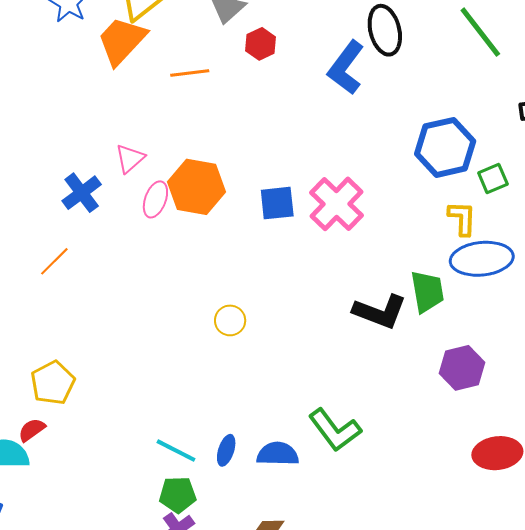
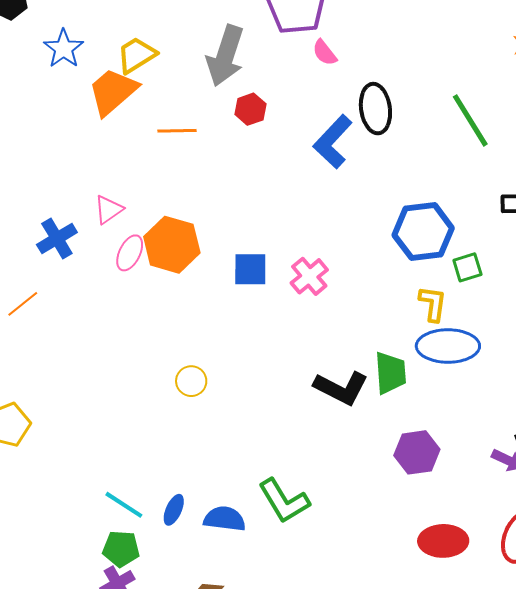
pink cross: (337, 204) -> (309, 276), size x0.7

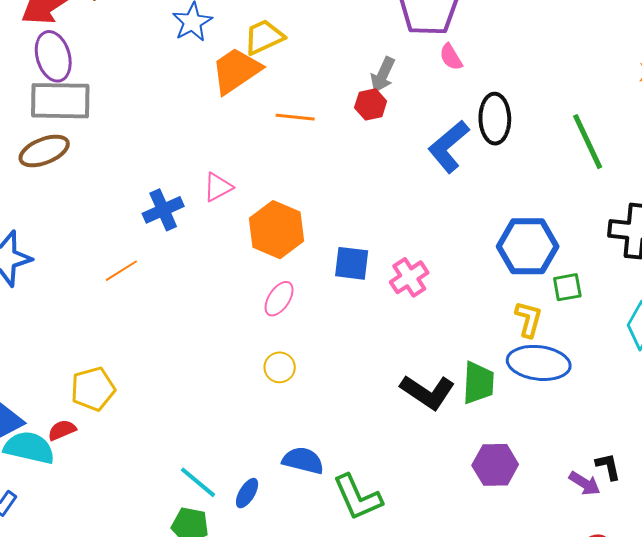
gray arrow: (225, 56) -> (383, 75), moved, size x0.6
pink ellipse: (130, 253) -> (279, 299), moved
blue semicircle: (225, 519) -> (303, 460), moved

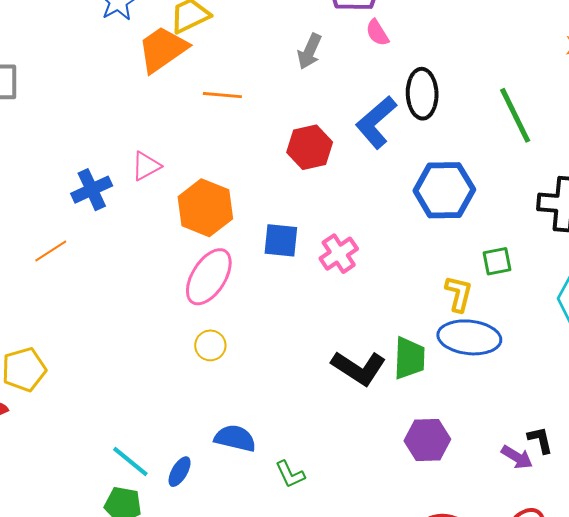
red hexagon: (371, 104) -> (310, 147), moved, size x1.4
blue hexagon: (528, 246) -> (444, 190), moved
pink ellipse: (279, 299) -> (209, 277), size x1.6
green L-shape: (357, 497) -> (290, 474), size x0.6

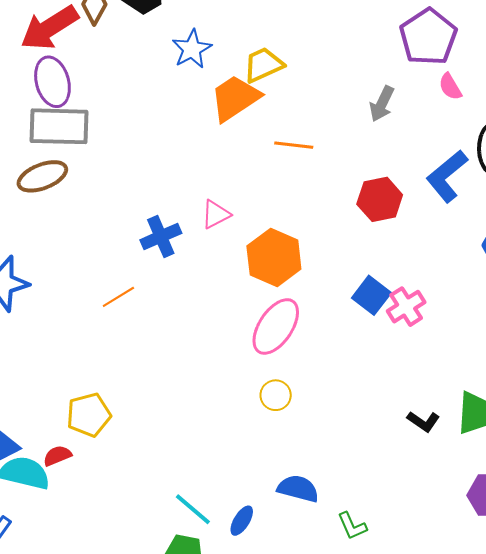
blue square: (281, 240) -> (371, 295), moved, turned 30
black L-shape: (359, 368) -> (423, 421), size x0.6

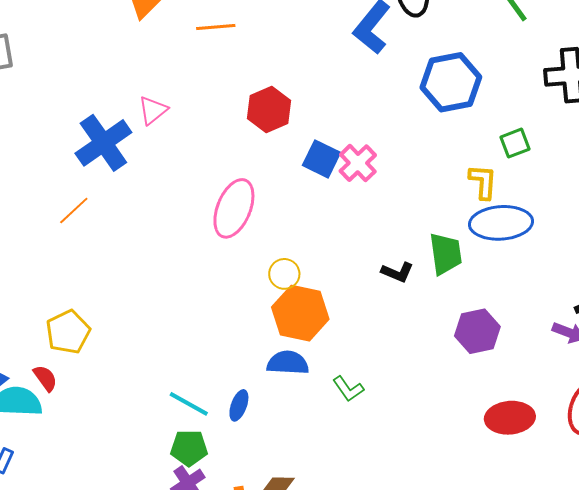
red hexagon: (380, 199) -> (269, 109), moved
blue cross: (161, 237) -> (103, 143), size x1.4
orange hexagon: (274, 257) -> (300, 313), moved
yellow circle: (276, 395) -> (284, 274), moved
red semicircle: (57, 456) -> (45, 378), turned 88

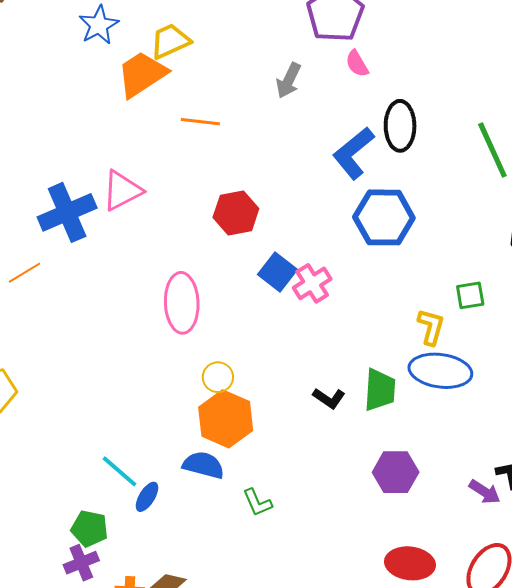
blue hexagon: (451, 82) -> (384, 217), moved
pink triangle: (153, 110) -> (122, 191), size x1.4
pink ellipse: (234, 208) -> (182, 303), turned -36
cyan line: (189, 404) -> (120, 471), moved

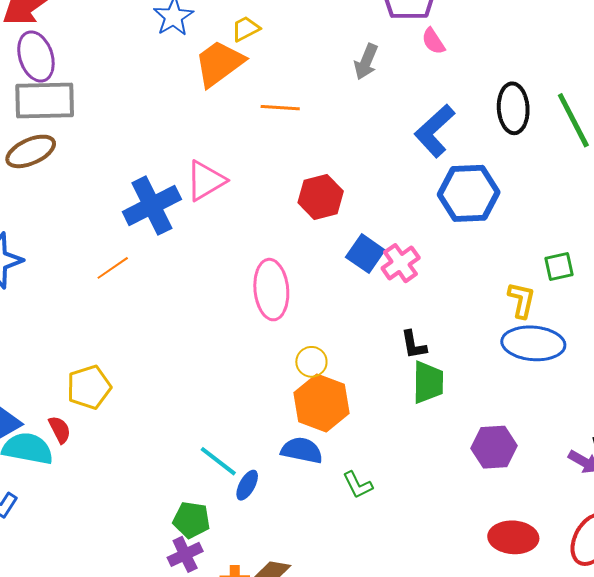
yellow trapezoid: (170, 41) -> (246, 29), size x0.7
black ellipse: (400, 126) -> (513, 108), moved
green trapezoid: (380, 390) -> (428, 382), moved
black L-shape: (329, 398) -> (414, 345), moved, turned 48

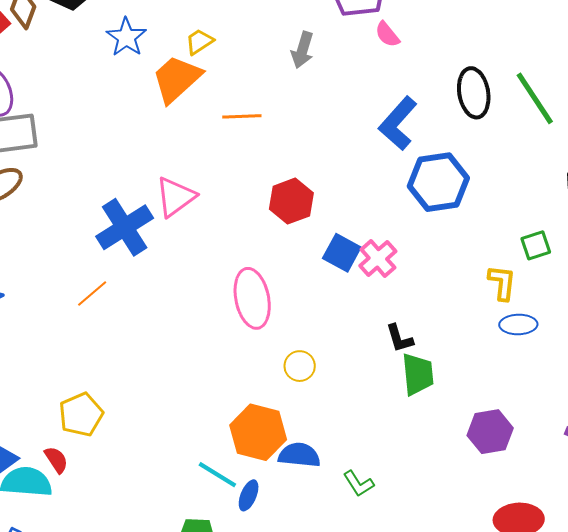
gray arrow: (366, 62) -> (302, 50), moved
blue ellipse: (533, 343) -> (518, 324), size x0.6
orange hexagon: (322, 403) -> (258, 432), moved

